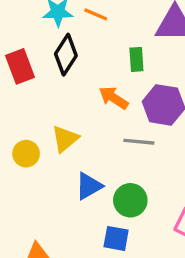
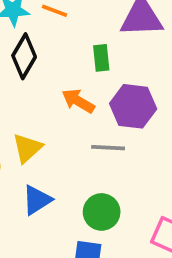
blue triangle: (89, 186) -> (37, 200), moved

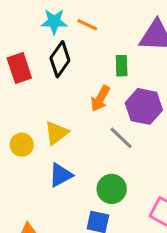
orange arrow: (78, 101) -> (100, 99), turned -96
gray line: (108, 148) -> (121, 138), turned 36

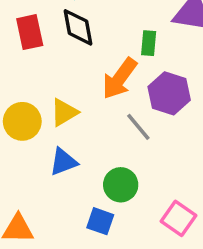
black diamond: (60, 59) -> (78, 27), turned -52
orange arrow: (100, 99) -> (120, 78), size x1.4
yellow circle: (22, 145) -> (22, 121), size x1.4

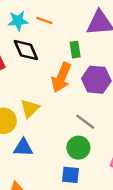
gray line: (138, 127) -> (85, 122), moved
blue triangle: (63, 162) -> (23, 148), moved, turned 36

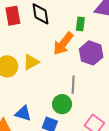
gray line: (85, 122) -> (73, 85), turned 42
blue triangle: (23, 148) -> (23, 113), moved

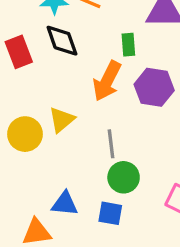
gray line: (73, 85) -> (111, 144), moved

